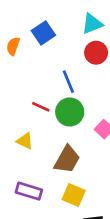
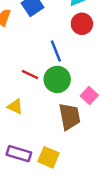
brown trapezoid: (67, 159) -> (70, 117), moved, turned -40
yellow square: (74, 195) -> (49, 157), moved

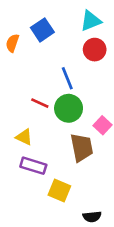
purple rectangle: (19, 154) -> (33, 166), moved

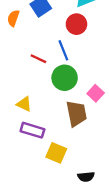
red circle: (95, 50) -> (76, 24), moved
red line: (40, 103) -> (38, 59), moved

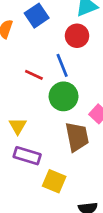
yellow triangle: (24, 104) -> (18, 126), turned 35

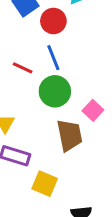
red circle: (77, 36) -> (53, 21), moved

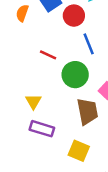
blue line: (53, 58) -> (89, 44), moved
yellow square: (45, 184) -> (79, 151), moved

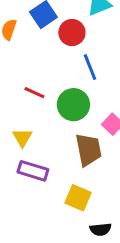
red line: (48, 55) -> (34, 93), moved

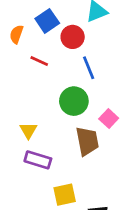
red line: (34, 93) -> (39, 61), moved
yellow square: (78, 198) -> (65, 195), moved, turned -35

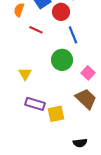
yellow triangle: (28, 130) -> (25, 74), moved
brown trapezoid: (87, 141) -> (86, 99), moved, turned -35
yellow square: (65, 195) -> (56, 114), moved

